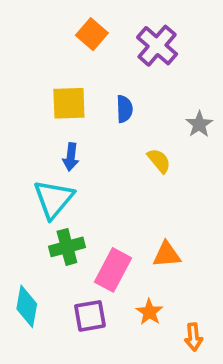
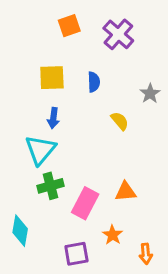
orange square: (92, 34) -> (69, 26), turned 30
purple square: (90, 316) -> (76, 254), moved

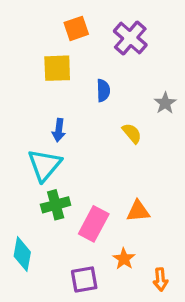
yellow square: (52, 78) -> (57, 68), moved

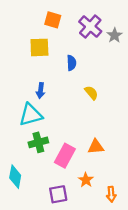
orange square: (76, 28) -> (53, 20), turned 35
gray star: (165, 103) -> (115, 35), moved
cyan triangle: (44, 165) -> (31, 115), turned 35

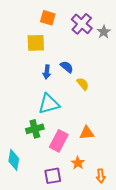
blue semicircle: (71, 63) -> (67, 67), moved, turned -48
blue arrow: (41, 91) -> (47, 72), moved
cyan triangle: (31, 115) -> (49, 104), moved

